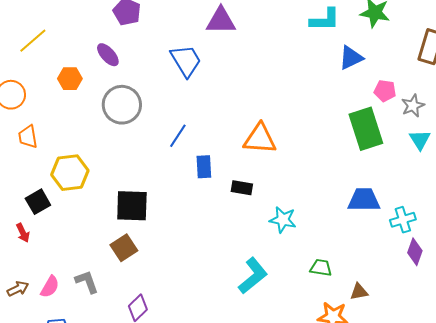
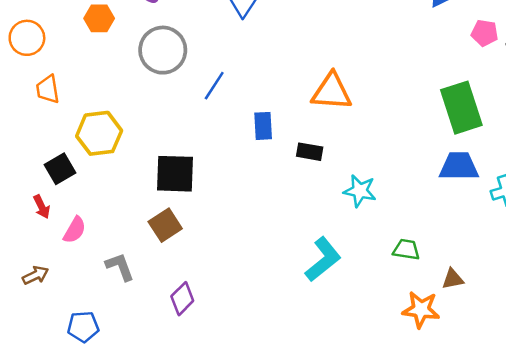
green rectangle: (366, 129) -> (461, 108), moved
blue line: (178, 136) -> (214, 86), moved
pink semicircle: (50, 287) -> (75, 230), moved

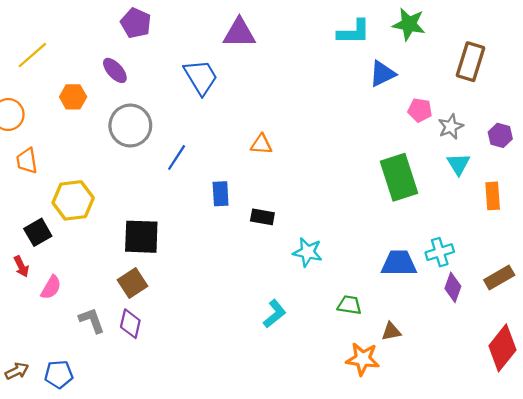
orange triangle: (332, 92) -> (261, 144), moved, size x0.6
blue trapezoid: (459, 166) -> (399, 263), moved
cyan L-shape: (323, 259) -> (275, 314), size x0.7
brown arrow: (35, 275) -> (17, 371), moved
purple diamond: (182, 299) -> (130, 324), moved, turned -32

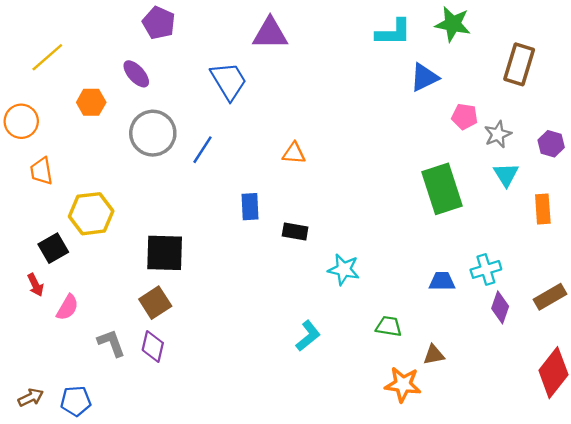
blue line: (177, 157) -> (203, 150), moved
blue trapezoid: (399, 263) -> (442, 281), size x0.7

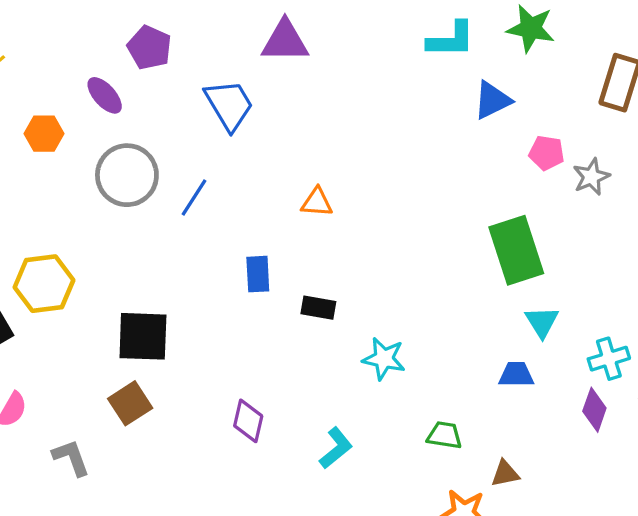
purple pentagon: (159, 23) -> (149, 48), moved
cyan triangle: (506, 175) -> (542, 322), moved
cyan cross: (486, 269) -> (609, 359), moved
purple diamond: (153, 346) -> (248, 421), moved

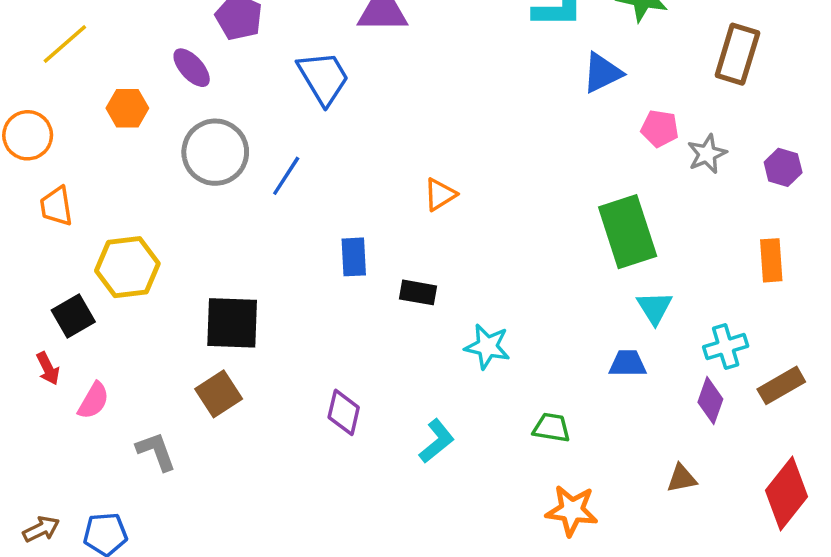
orange triangle: (317, 202) -> (440, 194), moved, turned -36
brown triangle: (505, 474) -> (682, 478), moved

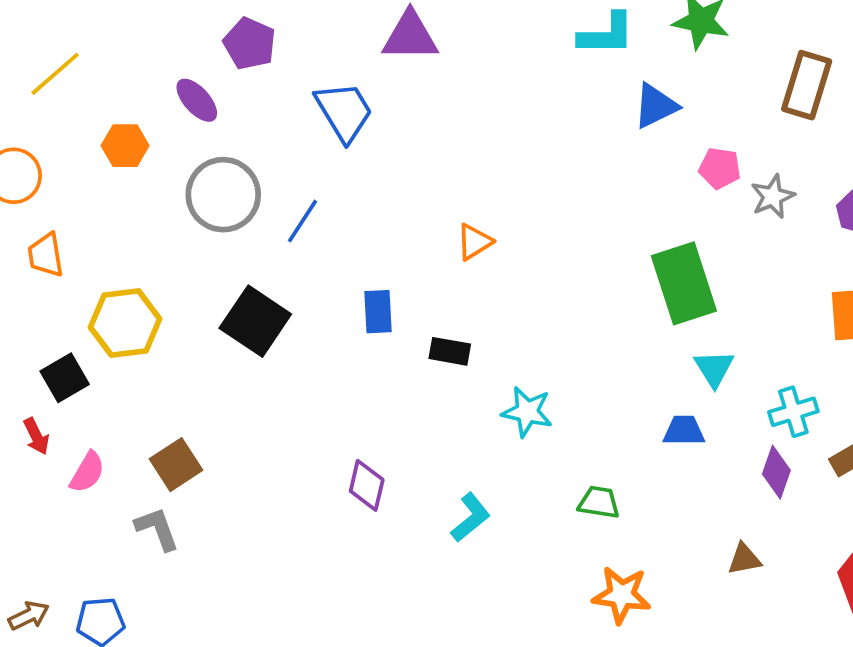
black square: (232, 323) -> (255, 321), moved, turned 32
brown square: (219, 394) -> (176, 465), moved

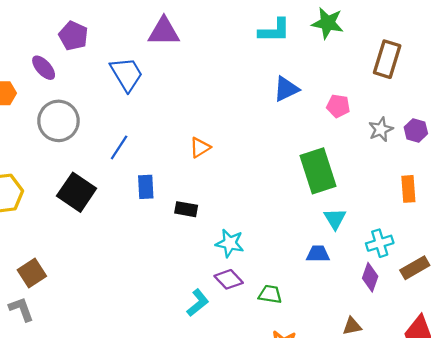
blue triangle: (656, 106) -> (286, 89), moved
gray star: (773, 197) -> (381, 129), moved
blue line: (302, 221) -> (119, 147), moved
purple diamond: (367, 485) -> (229, 279), moved, turned -56

